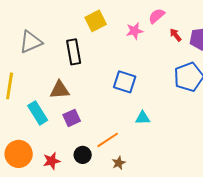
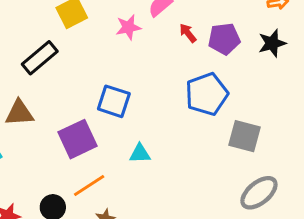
black rectangle: (74, 52) -> (40, 58), turned 60
purple square: (72, 118) -> (78, 139), moved, size x1.5

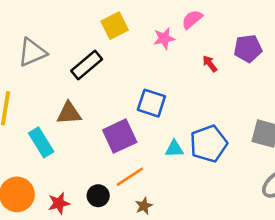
red arrow: (188, 33) -> (210, 64), moved
blue pentagon: (207, 94) -> (209, 144), moved

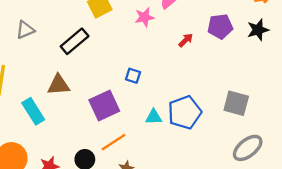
gray triangle: (32, 52) -> (25, 30), size x0.7
red arrow: (210, 64) -> (186, 40), turned 84
blue square: (151, 103) -> (133, 76), size x0.6

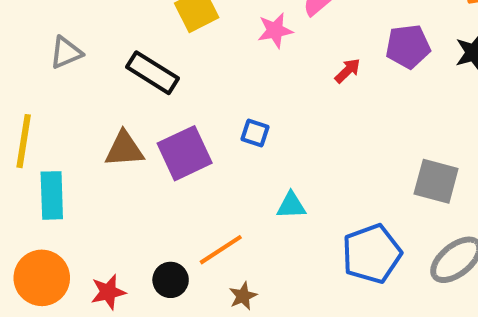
black rectangle: (75, 41) -> (152, 73), turned 72
purple square: (104, 106) -> (185, 153), moved
cyan rectangle: (33, 111) -> (52, 195), moved, turned 30
blue pentagon: (185, 112) -> (372, 254), moved

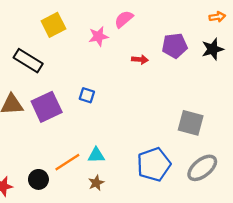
red arrow: (348, 71) -> (140, 59), turned 49
cyan triangle: (291, 205) -> (96, 155), moved
brown star: (243, 296) -> (96, 183), moved

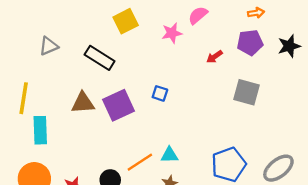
orange arrow: (217, 17) -> (256, 13), moved
red arrow: (140, 59) -> (214, 57), turned 140
gray square: (191, 123) -> (246, 92), moved

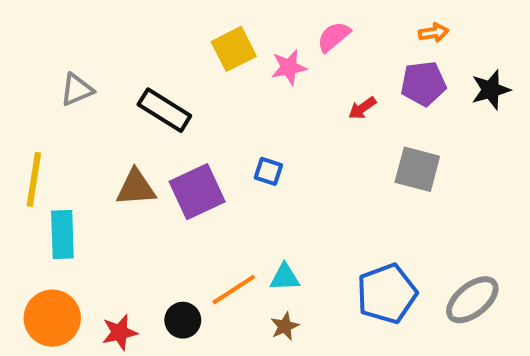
yellow square: (126, 21) -> (234, 49), moved

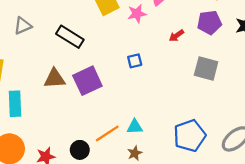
blue square: (268, 171) -> (135, 61), moved, turned -32

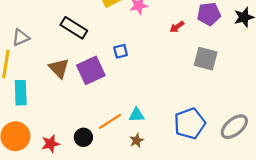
gray triangle: (23, 26) -> (21, 37), moved
blue square: (135, 61) -> (121, 51), moved
brown triangle: (54, 78) -> (59, 68), turned 50

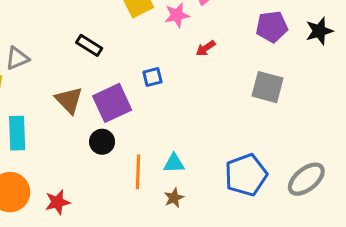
red arrow: (177, 27) -> (206, 48), moved
black rectangle: (74, 28) -> (89, 45), size x0.7
orange line: (110, 121) -> (138, 172), turned -55
black circle: (83, 137) -> (102, 142), moved

